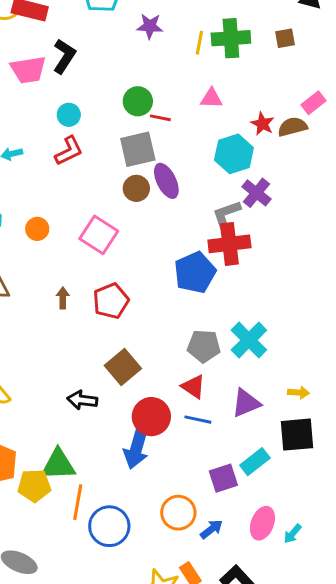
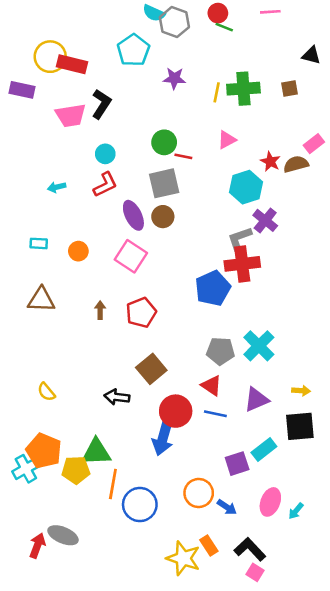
pink triangle: (211, 98) -> (227, 140), turned -30
purple ellipse: (166, 181) -> (133, 215), moved
blue arrow: (211, 529) -> (227, 507), turned 72

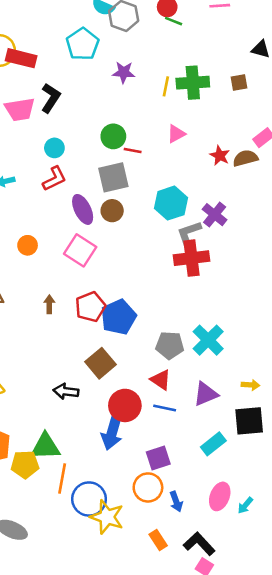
cyan hexagon: (246, 187) -> (171, 203), moved
blue pentagon: (213, 288) -> (118, 317), moved
purple square: (237, 464) -> (158, 458), moved
blue arrow: (227, 507) -> (176, 502), turned 36
yellow star: (183, 558) -> (107, 517), moved

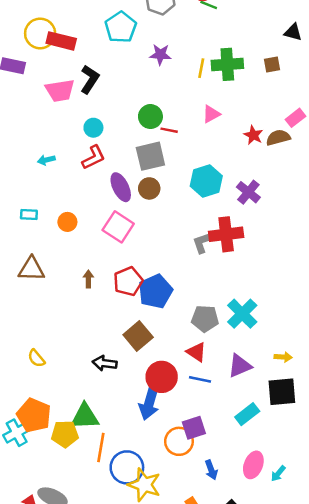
gray L-shape: (189, 232) -> (204, 242), moved
orange circle: (148, 487) -> (179, 441), moved

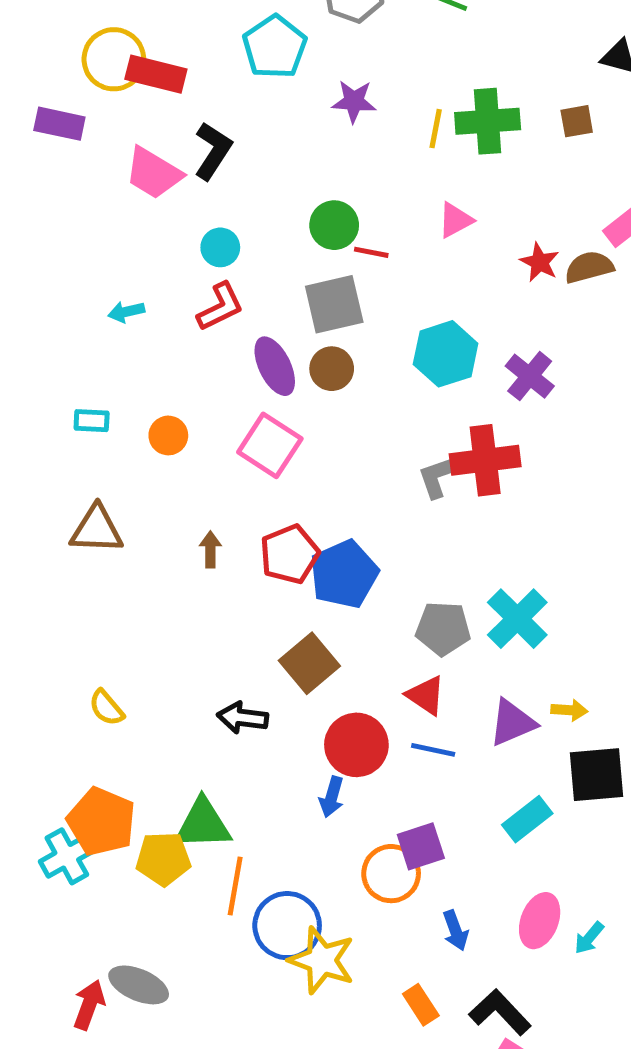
pink trapezoid: (60, 90) -> (153, 173), turned 40
yellow arrow: (283, 357) -> (569, 710), moved
blue arrow: (149, 403) -> (332, 797), size x0.6

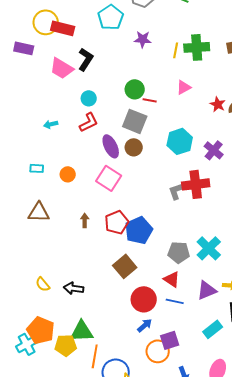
gray square: (334, 304) -> (135, 121), turned 35
black arrow: (243, 718) -> (74, 288), moved
blue arrow: (332, 797) -> (145, 325), moved, turned -147

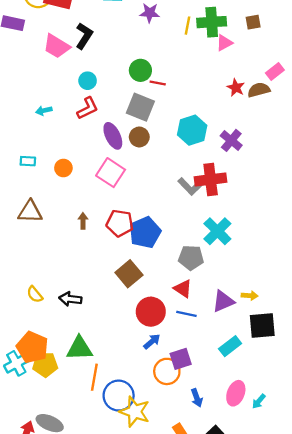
pink triangle: (184, 87) -> (224, 43), moved
gray L-shape: (178, 190) -> (190, 186), turned -115
red pentagon: (117, 222) -> (120, 223), turned 30
cyan cross: (209, 248) -> (217, 231), moved
yellow pentagon: (66, 345) -> (45, 365), moved

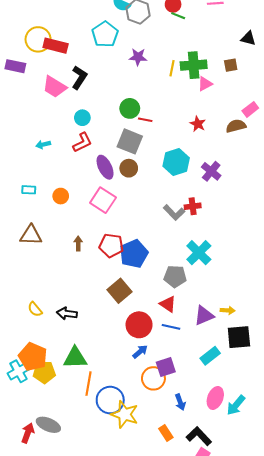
red star: (236, 88) -> (198, 124), moved
red cross: (211, 180) -> (193, 206), size x0.6
cyan arrow: (259, 401) -> (236, 405), size x1.5

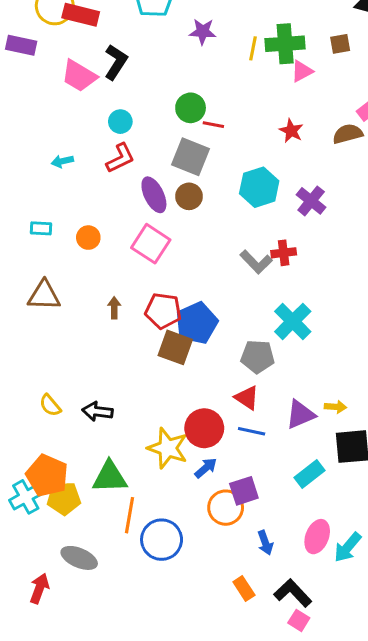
brown square: (119, 291) -> (175, 347), moved, turned -30
yellow star: (125, 414) -> (168, 448), moved
gray ellipse: (48, 425) -> (79, 558), moved

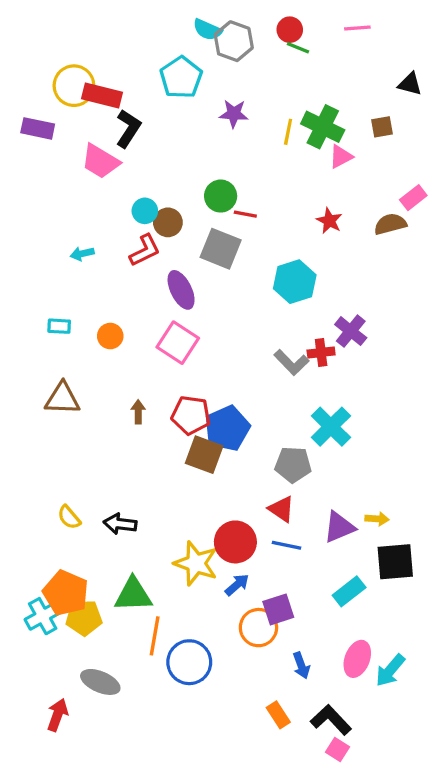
green cross: (285, 44) -> (323, 127), turned 30
black L-shape: (116, 62) -> (128, 128), moved
brown circle: (189, 196) -> (168, 222), moved
purple cross: (311, 201) -> (351, 331), moved

